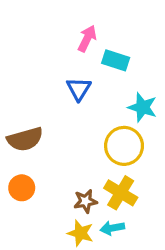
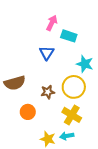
orange circle: (22, 188) -> (28, 112), moved
brown star: (85, 201) -> (48, 92), moved

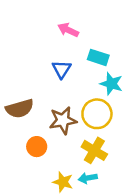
pink arrow: (52, 23) -> (68, 30), turned -91
cyan rectangle: (69, 36) -> (98, 57), moved
brown star: (48, 92) -> (63, 120), size x1.5

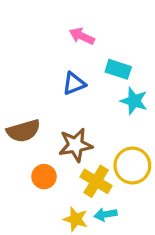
blue triangle: (62, 69) -> (74, 83), turned 36
yellow circle: (97, 114) -> (132, 166), moved
yellow cross: (94, 150) -> (96, 181), moved

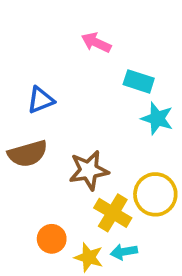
blue triangle: (74, 83) -> (41, 100), moved
orange circle: (44, 177) -> (52, 239), moved

